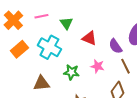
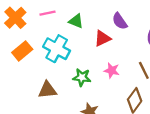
green triangle: (66, 23) -> (76, 21), turned -32
red triangle: (89, 38) -> (102, 38), turned -49
purple semicircle: (115, 46) -> (120, 21), moved

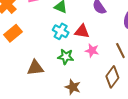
red triangle: (102, 38) -> (82, 31), moved, turned 35
cyan cross: (57, 49) -> (61, 31), moved, size x0.7

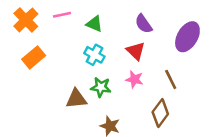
red triangle: (82, 31) -> (136, 51), moved, turned 35
brown triangle: (35, 68) -> (76, 99), moved

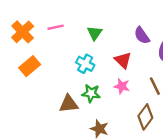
green triangle: (94, 24) -> (95, 33), moved, turned 42
purple semicircle: (144, 24) -> (142, 35), moved

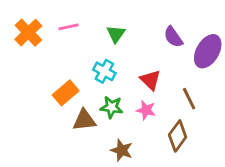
red triangle: (123, 60) -> (150, 80), moved
orange rectangle: (30, 66) -> (66, 93), moved
pink star: (122, 86) -> (146, 110), moved

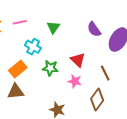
cyan cross: (104, 71) -> (33, 47), moved
green star: (112, 107) -> (50, 68), moved
brown triangle: (84, 120) -> (16, 91), moved

